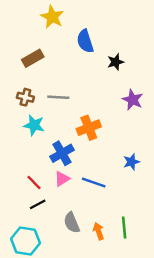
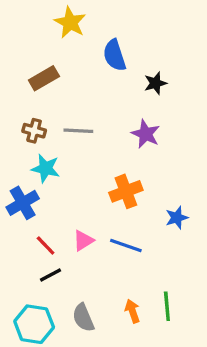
purple star: (133, 100) -> (146, 134), moved
orange cross: (89, 128) -> (126, 191), moved
blue cross: (62, 153) -> (23, 203), moved
gray semicircle: (72, 223) -> (83, 318), moved

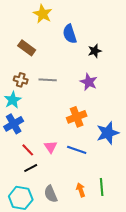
brown rectangle: (44, 78) -> (27, 48), turned 66
cyan star: (46, 168) -> (13, 100), moved, turned 30
blue star: (177, 218) -> (108, 133), size x1.6
pink triangle: (83, 241) -> (51, 147), turned -32

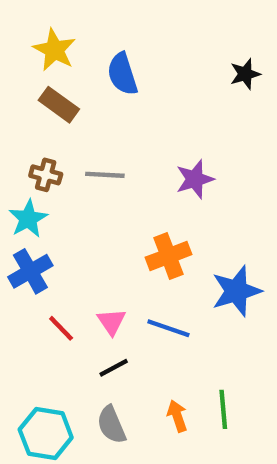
yellow star: (43, 14) -> (54, 50), moved
blue semicircle: (70, 34) -> (122, 74), moved
black star: (95, 51) -> (245, 74), moved
purple star: (89, 82) -> (195, 179), turned 30
black line: (31, 168) -> (114, 368), moved

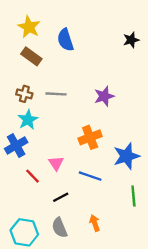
cyan star: (28, 219) -> (28, 120), moved
pink triangle: (111, 322) -> (56, 163), moved
green line: (223, 409) -> (133, 196), moved

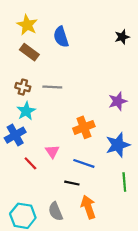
purple star: (104, 96) -> (118, 101), moved
black line: (61, 197) -> (72, 183), moved, turned 40
orange arrow: (95, 223) -> (88, 207), size x1.5

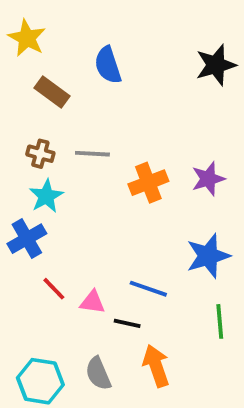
yellow star: (27, 25) -> (27, 38), moved
black star: (122, 37) -> (216, 65), size x1.5
orange cross: (84, 127) -> (148, 183), moved
pink triangle: (52, 151) -> (92, 302), moved, turned -48

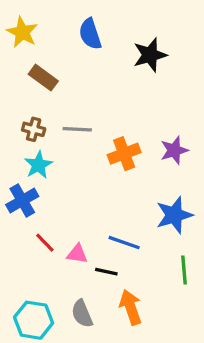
blue semicircle: (108, 65) -> (90, 34), moved
black star: (216, 65) -> (150, 55), moved

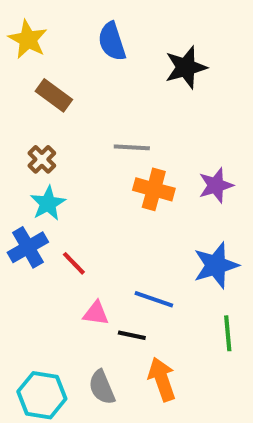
brown cross: (34, 129) -> (42, 159), turned 30
gray line: (77, 129) -> (132, 147), moved
orange cross: (124, 154) -> (154, 189), turned 36
red line: (45, 243) -> (74, 263), moved

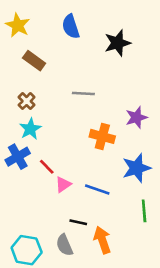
orange cross: (154, 189) -> (102, 136), moved
pink triangle: (96, 313) -> (63, 184), moved, turned -42
black line: (132, 335) -> (78, 222), moved

